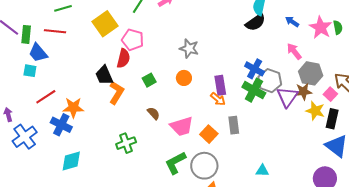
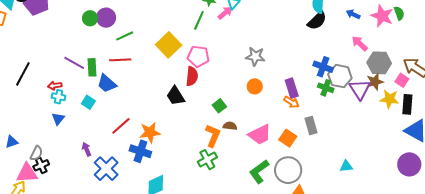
cyan square: (30, 71) -> (88, 102), moved, turned 32
green square: (149, 80) -> (219, 106), moved
green cross: (254, 90) -> (326, 88), size x0.7
orange L-shape: (116, 93) -> (213, 136), moved
brown semicircle: (154, 113) -> (230, 126), turned -32

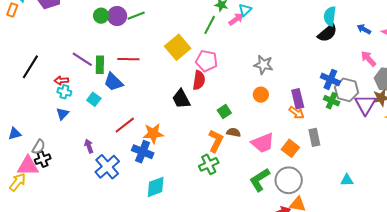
green line: (125, 36) -> (136, 16), moved

